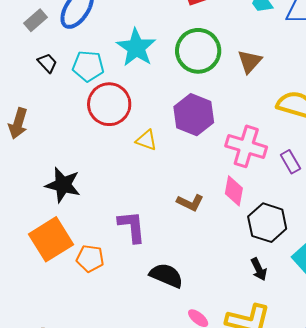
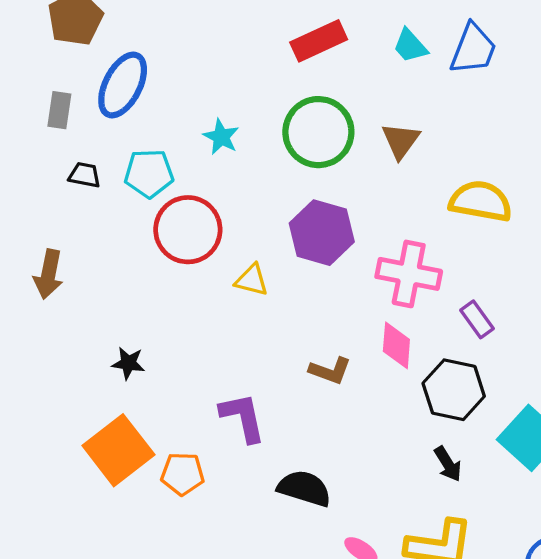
gray rectangle: (35, 20) -> (59, 110), turned -35
cyan star: (136, 48) -> (221, 137), size x0.6
black trapezoid: (47, 63) -> (85, 175), turned -30
purple rectangle: (290, 162) -> (477, 319), moved
black star: (63, 185) -> (128, 363), size x0.6

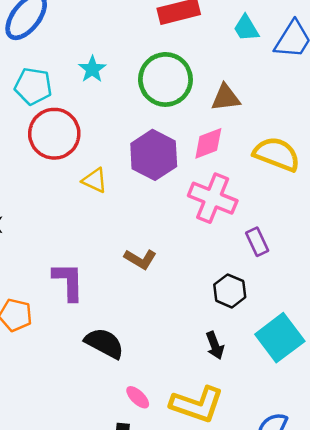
brown triangle: (401, 141) -> (226, 98), turned 36
pink diamond: (396, 345) -> (208, 143), moved, turned 54
black hexagon: (454, 390) -> (230, 291), size x0.7

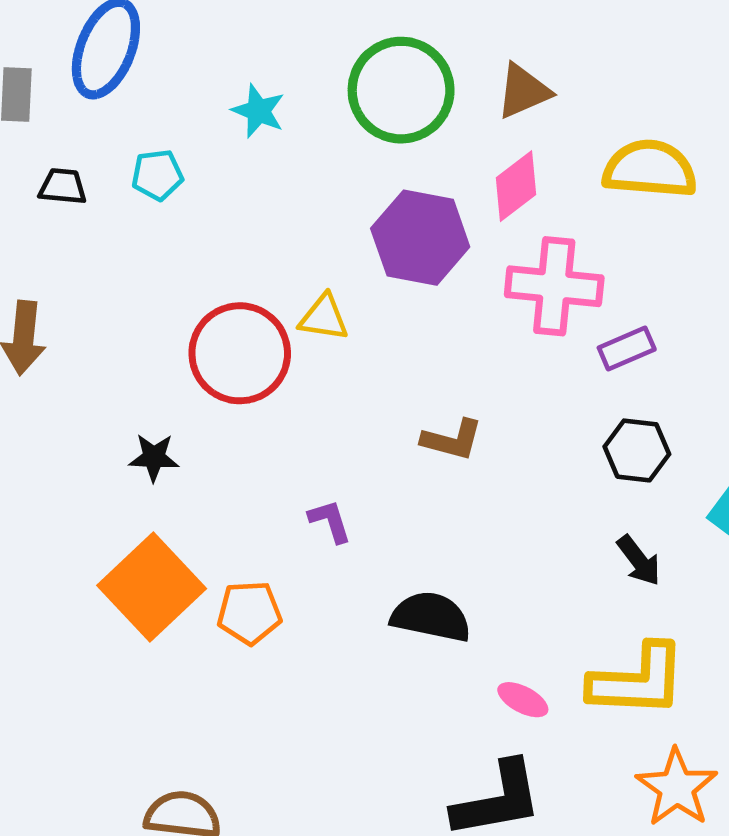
cyan pentagon: (33, 86) -> (157, 175), size x0.7
red circle: (54, 134) -> (240, 353), moved
purple rectangle: (257, 242) -> (627, 349), moved, turned -72
purple L-shape: (68, 282) -> (330, 521), size x0.6

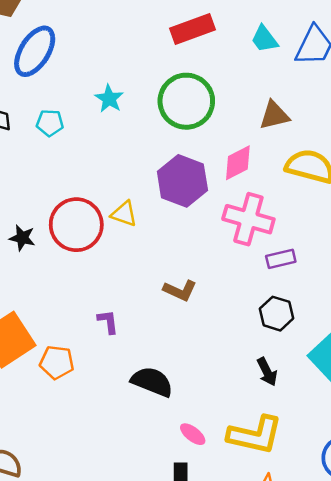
brown triangle: (523, 91) -> (274, 115), moved
black star: (154, 457) -> (22, 238), moved

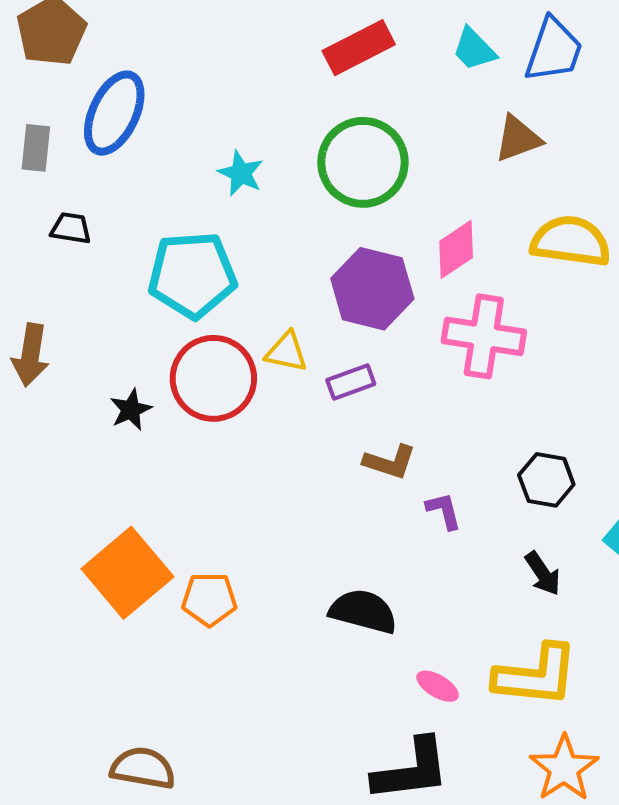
brown triangle: (274, 115) -> (518, 139), moved
cyan pentagon: (50, 123) -> (192, 275), moved, size x2.0
black star: (22, 238) -> (131, 410), turned -30
purple rectangle: (281, 259) -> (351, 382), moved
purple L-shape: (108, 322) -> (444, 511), moved

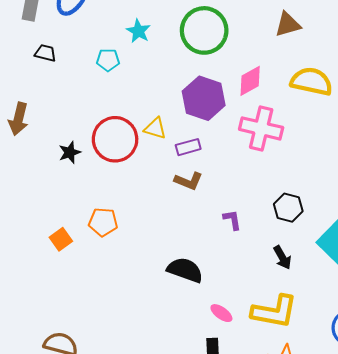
cyan pentagon: (192, 275) -> (108, 60), moved, size x0.5
brown L-shape: (390, 462) -> (188, 181), moved
orange square: (127, 573) -> (61, 239), size x0.5
orange pentagon: (209, 599) -> (103, 222), moved

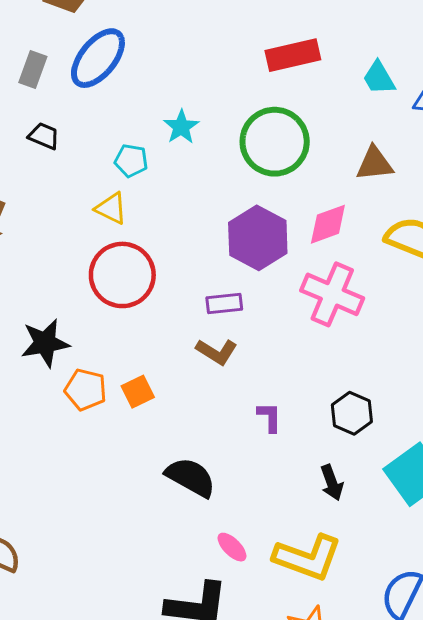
brown triangle: (288, 24) -> (375, 164), moved
yellow triangle: (155, 128) -> (111, 208), moved
black star: (70, 152) -> (45, 343), moved, size x1.5
orange square: (61, 239) -> (138, 392), moved

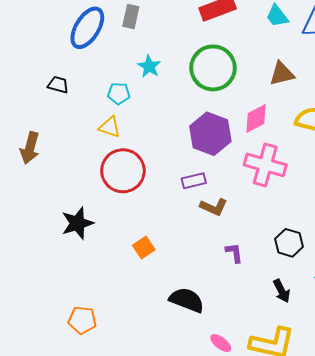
gray rectangle: (33, 69) -> (131, 17), moved
brown L-shape: (217, 352) -> (214, 207), moved
orange pentagon: (86, 390) -> (82, 320), moved

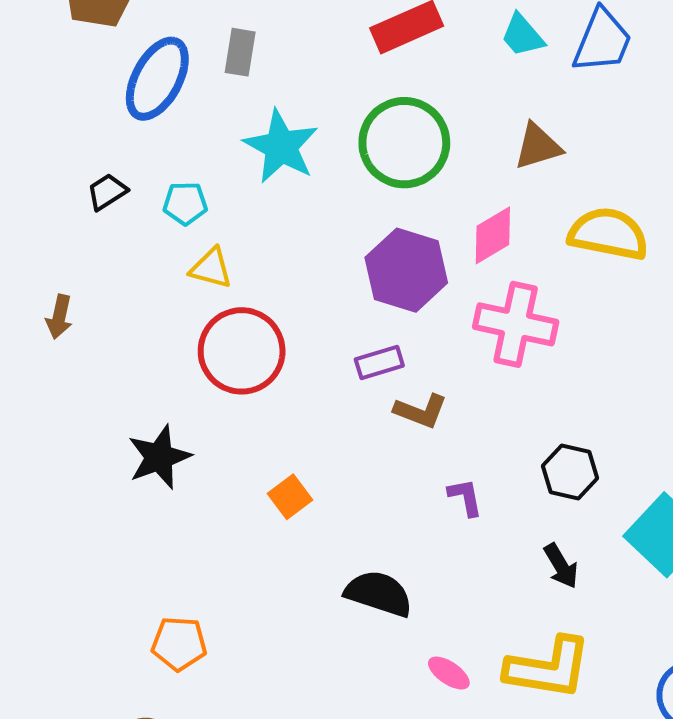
cyan star: (149, 66) -> (281, 147), size x1.6
black trapezoid: (58, 85) -> (107, 192), turned -45
cyan pentagon: (119, 93) -> (185, 203), moved
brown arrow: (30, 148) -> (59, 317), size x0.7

